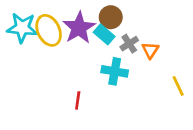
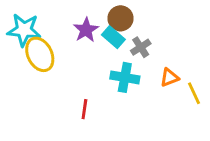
purple star: (79, 28) -> (86, 30), size x0.7
yellow ellipse: (49, 30) -> (40, 54), moved
orange triangle: (150, 50) -> (170, 77), moved, turned 36

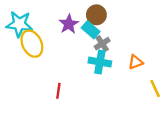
gray cross: (141, 47) -> (102, 44), moved
yellow line: (194, 93) -> (155, 89), moved
red line: (84, 109) -> (58, 91), moved

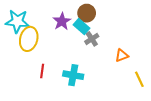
yellow ellipse: (32, 44) -> (29, 39), turned 40
cyan cross: (100, 62) -> (73, 75), moved
red line: (58, 91) -> (42, 71), moved

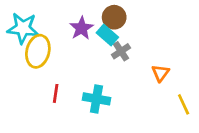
orange triangle: (122, 55) -> (160, 73), turned -32

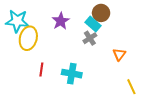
brown circle: (114, 17) -> (101, 13), moved
cyan rectangle: (107, 35) -> (93, 24), moved
yellow line: (184, 104) -> (131, 87), moved

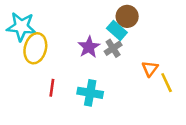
purple star: (61, 21) -> (89, 47), moved
yellow line: (131, 87) -> (167, 83), moved

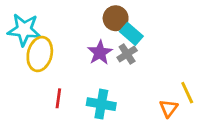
brown circle: (127, 16) -> (116, 18), moved
orange triangle: (150, 69) -> (169, 108), moved

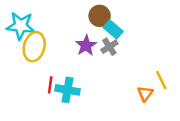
cyan cross: (101, 104) -> (67, 90), moved

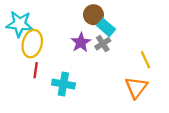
yellow line: (161, 80) -> (145, 60), moved
red line: (50, 85) -> (36, 70), moved
orange triangle: (145, 94) -> (136, 87), size x1.5

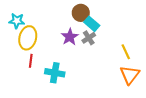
cyan star: (19, 24) -> (17, 21), size x0.7
orange triangle: (136, 87) -> (130, 75), moved

